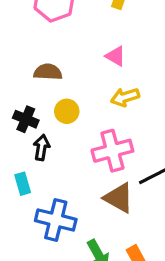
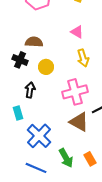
yellow arrow: (125, 97) -> (83, 58), turned -90
black cross: (26, 119) -> (20, 60), moved
blue cross: (56, 220) -> (39, 136), turned 30

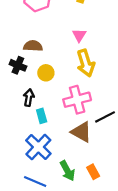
pink triangle: (77, 32) -> (79, 35), turned 32
yellow arrow: (83, 58) -> (86, 63), size x1.4
cyan rectangle: (18, 113) -> (42, 116), moved

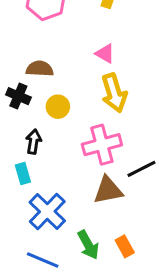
pink triangle: (79, 35) -> (105, 54), turned -32
cyan rectangle: (42, 116) -> (23, 173), moved
brown triangle: (81, 132) -> (108, 190), turned -40

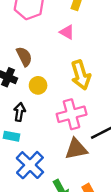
pink triangle: (105, 54) -> (67, 32), moved
brown semicircle: (40, 69) -> (24, 56), turned 60
cyan rectangle: (23, 173) -> (11, 136), turned -63

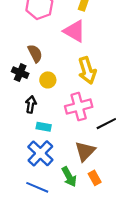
pink triangle: (67, 32) -> (74, 31), size x1.6
cyan rectangle: (11, 136) -> (44, 127), moved
brown triangle: (76, 149) -> (85, 151), moved, turned -35

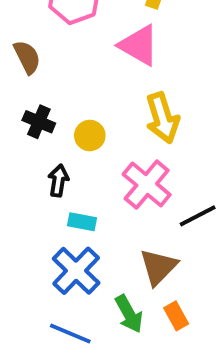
brown semicircle: (35, 53) -> (27, 57), moved
pink cross: (79, 107) -> (147, 184), turned -35

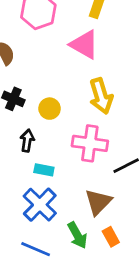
pink cross: (147, 184) -> (90, 143), turned -32

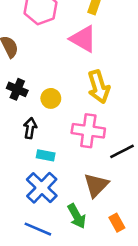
orange rectangle: (111, 237) -> (117, 223), moved

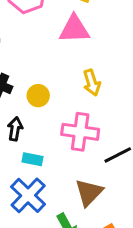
pink triangle: (83, 39) -> (74, 29), turned -32
yellow arrow: (99, 87) -> (92, 83), size x0.7

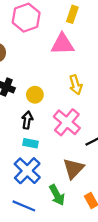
black arrow: (15, 129) -> (27, 120), moved
pink cross: (80, 132) -> (67, 122), turned 32

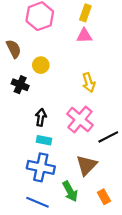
pink triangle: (62, 44) -> (84, 36), moved, size x0.7
yellow circle: (35, 95) -> (41, 65), moved
blue cross: (27, 171) -> (41, 167), turned -32

